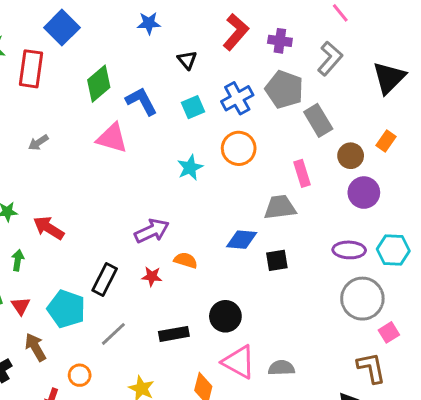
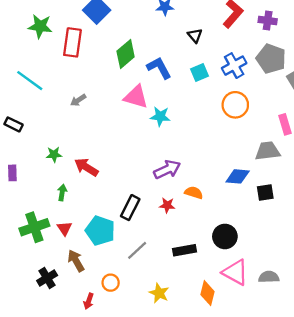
cyan star: (190, 168) -> (160, 116), moved, turned 30

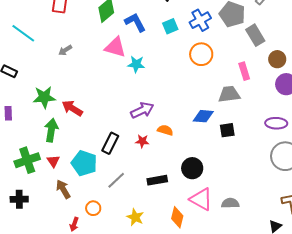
green star: (54, 154) -> (44, 97), size x1.6
green arrow: (62, 193) -> (51, 130), size x1.6
black cross: (47, 278) -> (19, 199), moved, turned 30

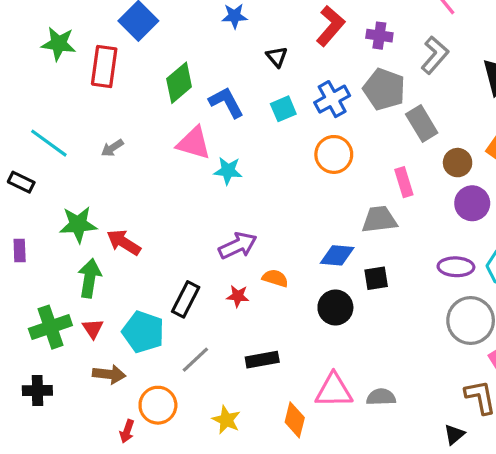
cyan line: (23, 33) -> (49, 143), moved
black circle: (192, 168) -> (335, 307), moved
brown arrow: (63, 189) -> (109, 374), turned 126
pink triangle: (201, 199) -> (334, 391), turned -30
orange circle: (93, 208) -> (158, 405), size x1.5

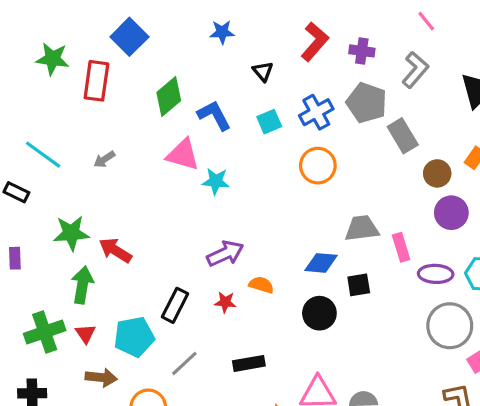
pink rectangle: (404, 182) -> (401, 247), moved
cyan pentagon: (143, 332) -> (134, 337), turned -30

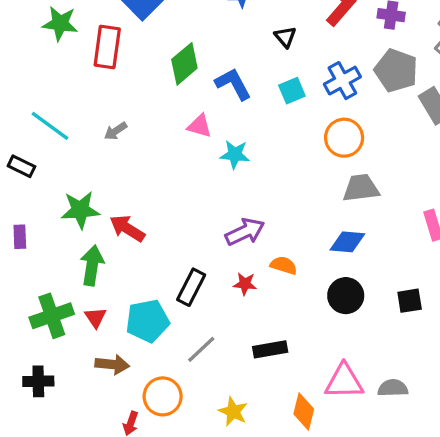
pink triangle: (183, 155) -> (200, 126), size x0.7
gray trapezoid: (362, 228) -> (361, 188), moved
black square: (359, 285) -> (410, 301), moved

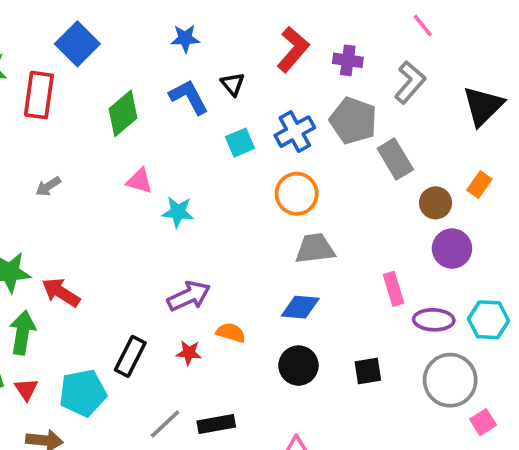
blue L-shape: (233, 84) -> (189, 97), moved
gray line: (201, 349) -> (165, 424), moved

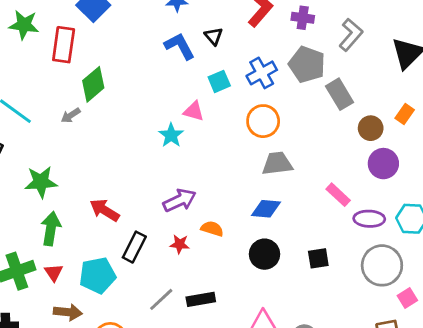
green diamond: (123, 113) -> (93, 84), moved
pink triangle: (139, 181) -> (194, 111), moved
cyan star: (178, 212) -> (171, 135), turned 30
pink rectangle: (393, 289) -> (338, 195), turned -30
red arrow: (61, 292) -> (105, 210), moved

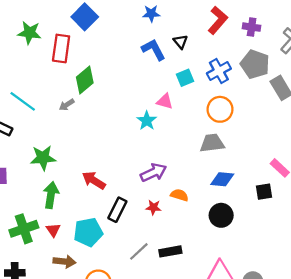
gray trapezoid: (277, 164) -> (212, 143), moved
black square: (318, 258) -> (264, 192), moved

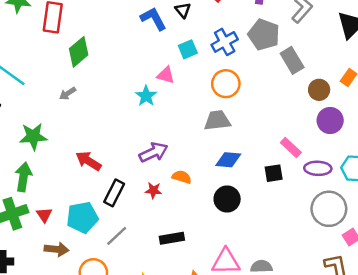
gray arrow: (67, 105) -> (68, 93), moved
green arrow: (51, 195) -> (23, 177), moved
gray line: (139, 251) -> (117, 236), moved

